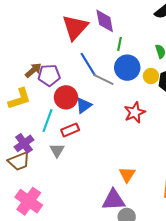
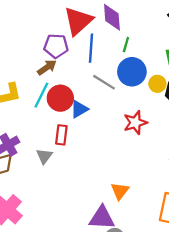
blue line: (88, 64) -> (91, 48), moved, turned 30
brown arrow: (33, 70) -> (47, 67), moved
purple pentagon: (49, 75) -> (56, 46), moved
cyan line: (47, 121) -> (41, 95), moved
red rectangle: (70, 130) -> (61, 135), turned -66

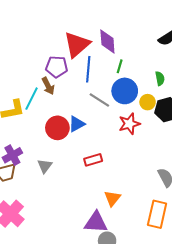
brown arrow: (47, 67) -> (48, 86), turned 96
cyan line: (41, 95) -> (31, 99), moved
red circle: (60, 98) -> (57, 128), moved
red star: (135, 123) -> (129, 124), moved
red rectangle: (61, 135) -> (93, 160), moved, turned 66

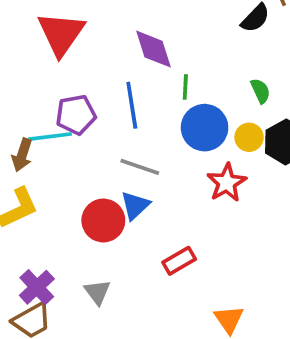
red triangle: (77, 45) -> (61, 34), moved
brown arrow: (48, 86) -> (22, 155), moved, turned 60
cyan line: (31, 99) -> (50, 137), moved, turned 70
gray line: (99, 100) -> (140, 167), moved

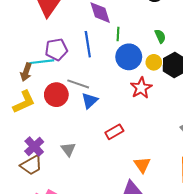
gray line: (140, 167) -> (78, 84), moved
red circle: (103, 220) -> (56, 95), moved

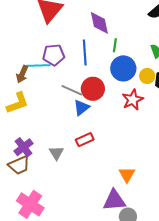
red circle: (56, 95) -> (93, 89), moved
red rectangle: (114, 132) -> (85, 140), moved

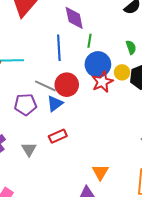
purple pentagon: (54, 55) -> (25, 105), moved
red star: (133, 100) -> (102, 82), moved

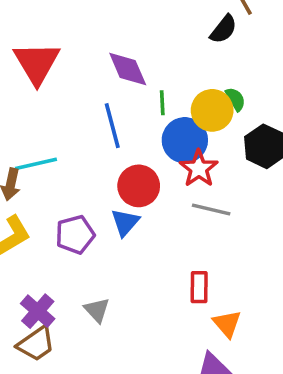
yellow circle: (122, 72) -> (212, 110), moved, size x1.5
gray line: (45, 86) -> (211, 210), moved
red rectangle: (58, 136) -> (199, 287), moved, turned -54

